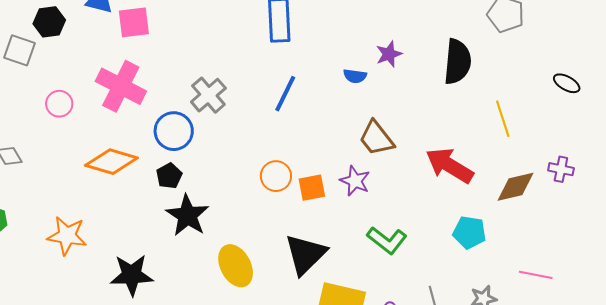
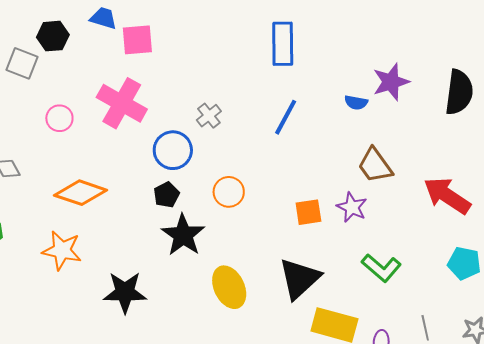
purple star: (389, 54) -> (391, 82), size x1.4
gray cross: (208, 95) -> (209, 116), size x0.7
orange diamond: (111, 162) -> (81, 193), moved
orange circle: (276, 176) -> (229, 192), moved

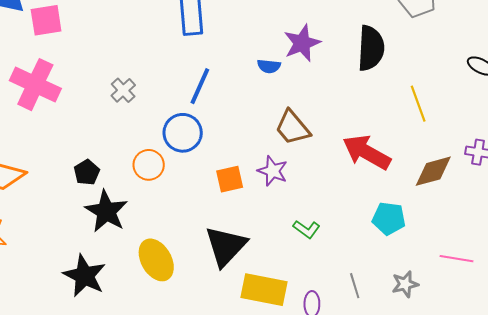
blue circle: (173, 150) -> (183, 133), moved
green L-shape: (381, 268) -> (307, 229), size x0.7
black star: (125, 292) -> (85, 276), moved, turned 30

